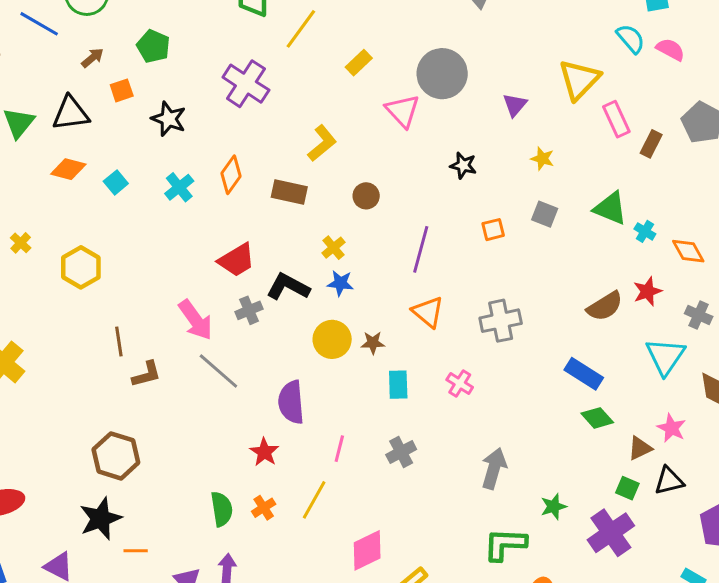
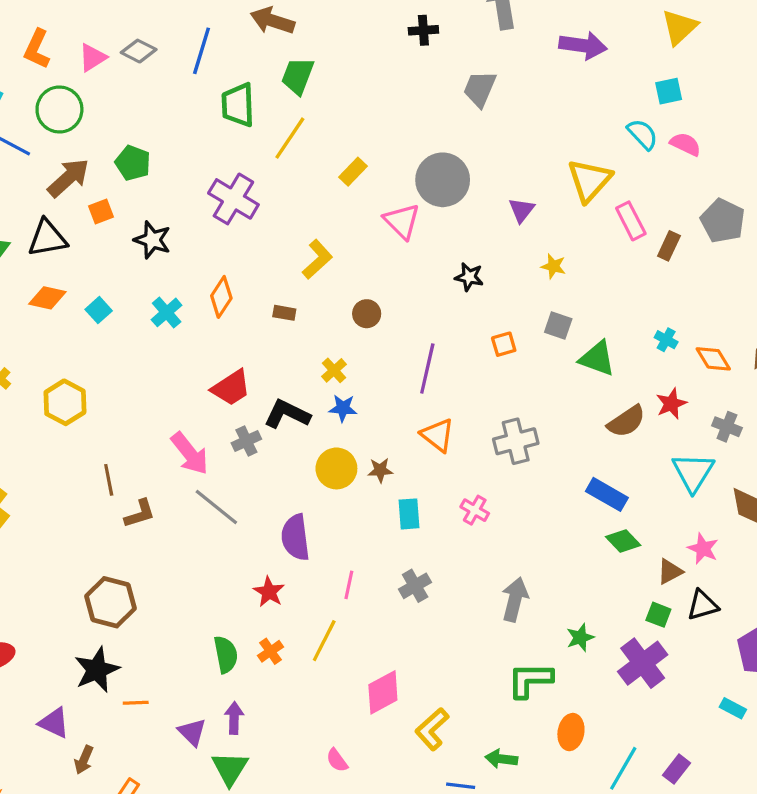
brown arrow: (92, 58) -> (68, 178), size x1.8
brown rectangle: (289, 192) -> (284, 313), size x0.6
green triangle: (610, 208) -> (597, 358), moved

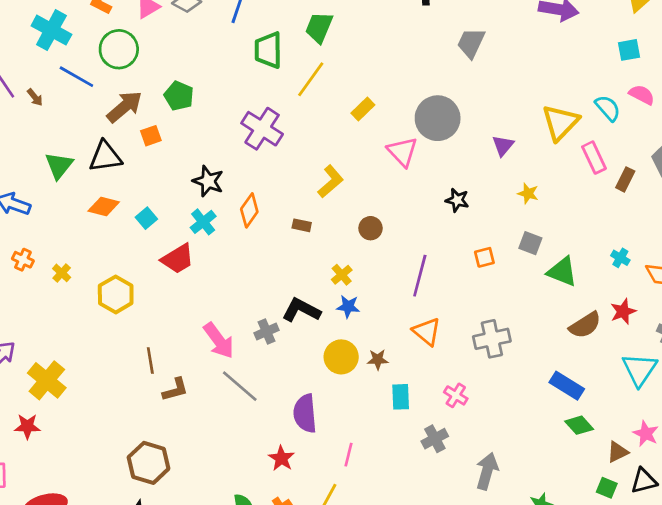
cyan semicircle: (643, 134) -> (608, 108), moved
black star: (152, 240) -> (208, 181), moved
red trapezoid: (231, 388) -> (178, 259), moved
gray cross: (415, 586) -> (435, 439), moved

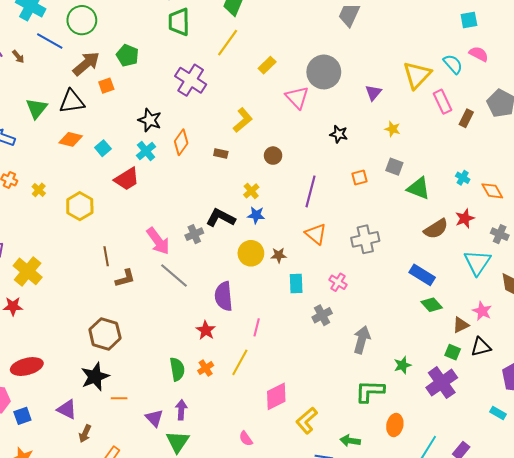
green trapezoid: (268, 50) -> (179, 22), moved

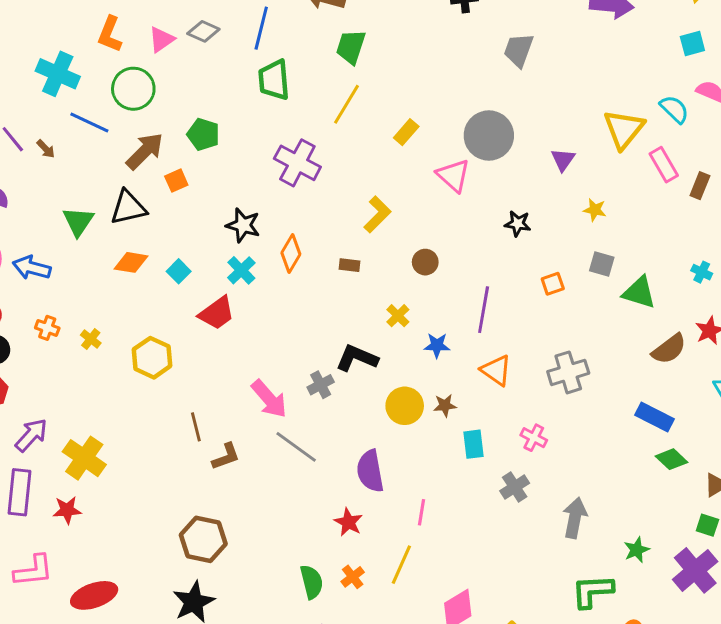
blue star: (256, 215) -> (437, 345), moved

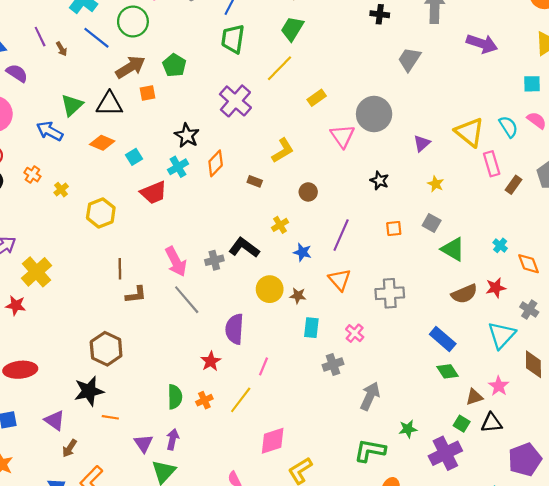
yellow triangle: (624, 129) -> (470, 132), turned -44
blue arrow: (32, 268) -> (50, 131), moved

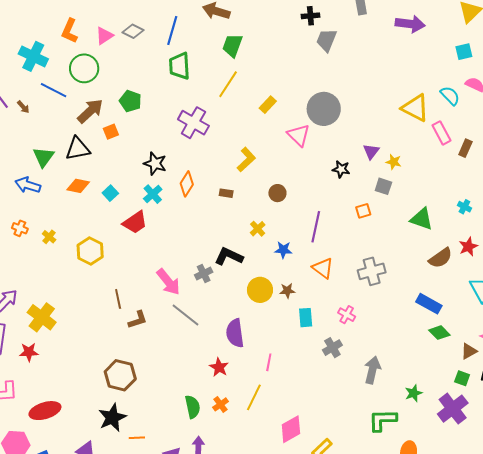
gray trapezoid: (409, 59) -> (326, 40), moved
purple triangle: (422, 143) -> (371, 152), moved
gray square: (432, 223) -> (383, 186), moved

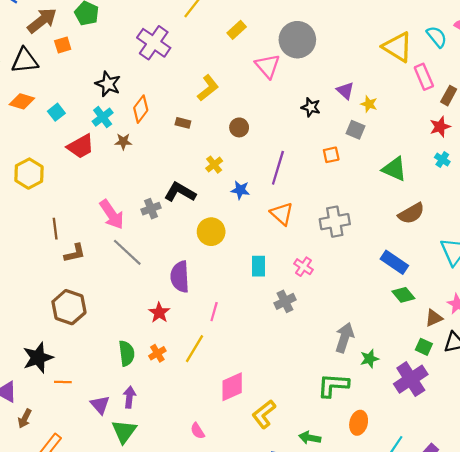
purple triangle: (371, 152) -> (345, 91), turned -30
red star: (468, 247) -> (440, 127), moved
brown star: (287, 291) -> (123, 142), moved
gray arrow: (372, 370) -> (345, 338), moved
brown hexagon: (120, 375) -> (69, 307), moved

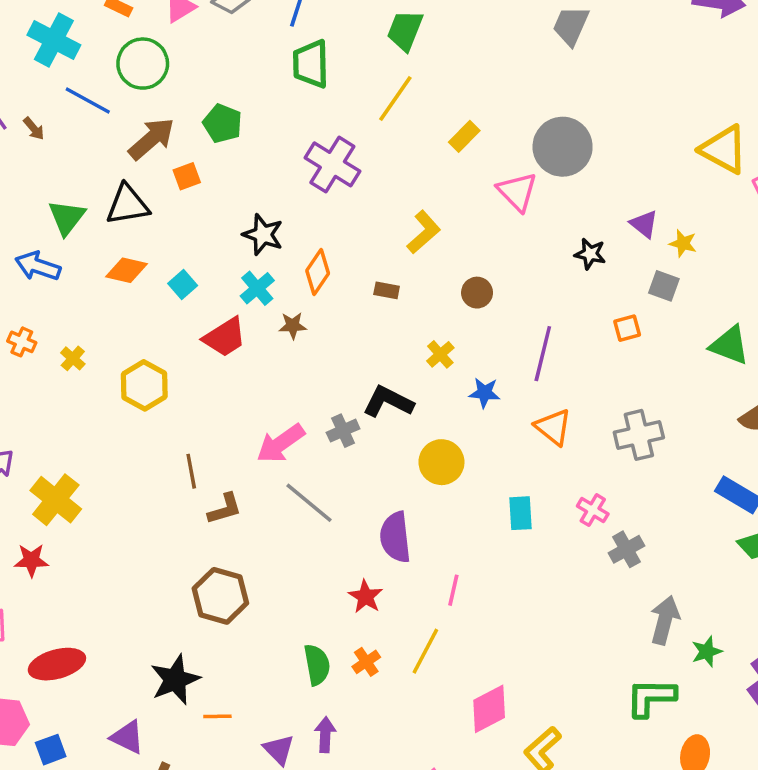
pink arrow: (112, 214) -> (281, 443), turned 92
gray cross: (285, 301) -> (626, 549), moved

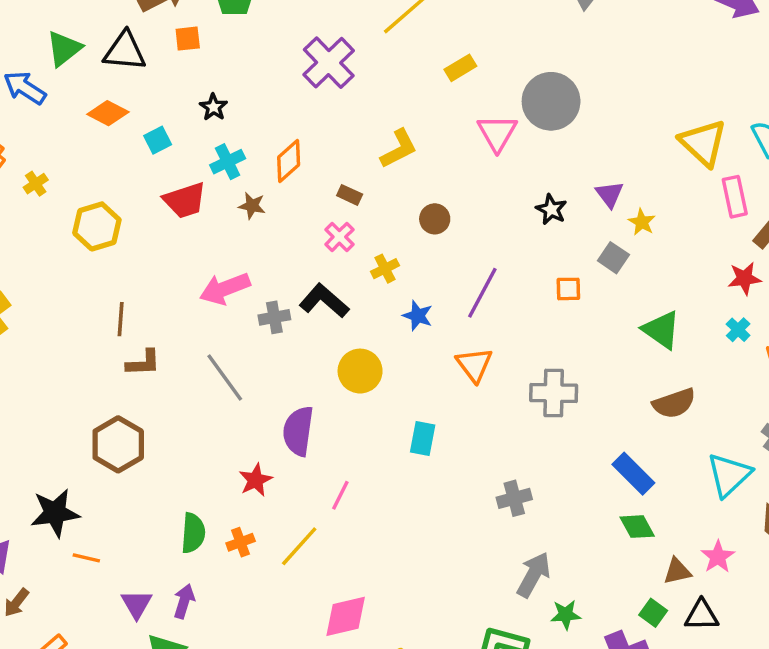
black star: (263, 235) -> (213, 107), moved, size x0.7
pink arrow: (281, 443) -> (225, 289), moved
pink cross: (593, 510) -> (339, 237), moved

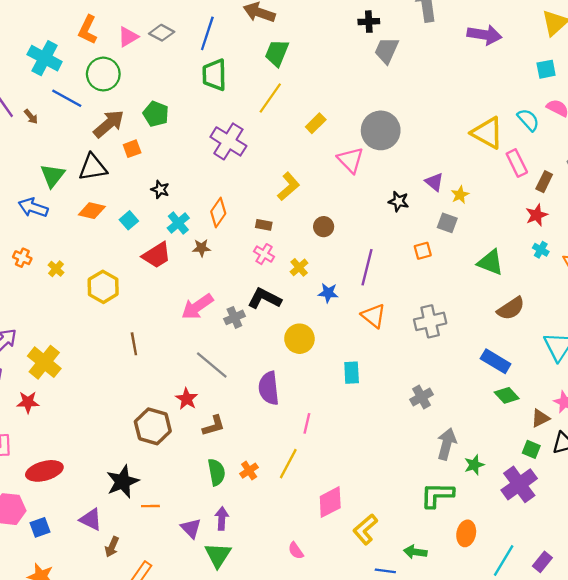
yellow star: (642, 222) -> (460, 195), turned 30
brown L-shape: (143, 363) -> (214, 426), moved
red star: (256, 480) -> (187, 399), moved

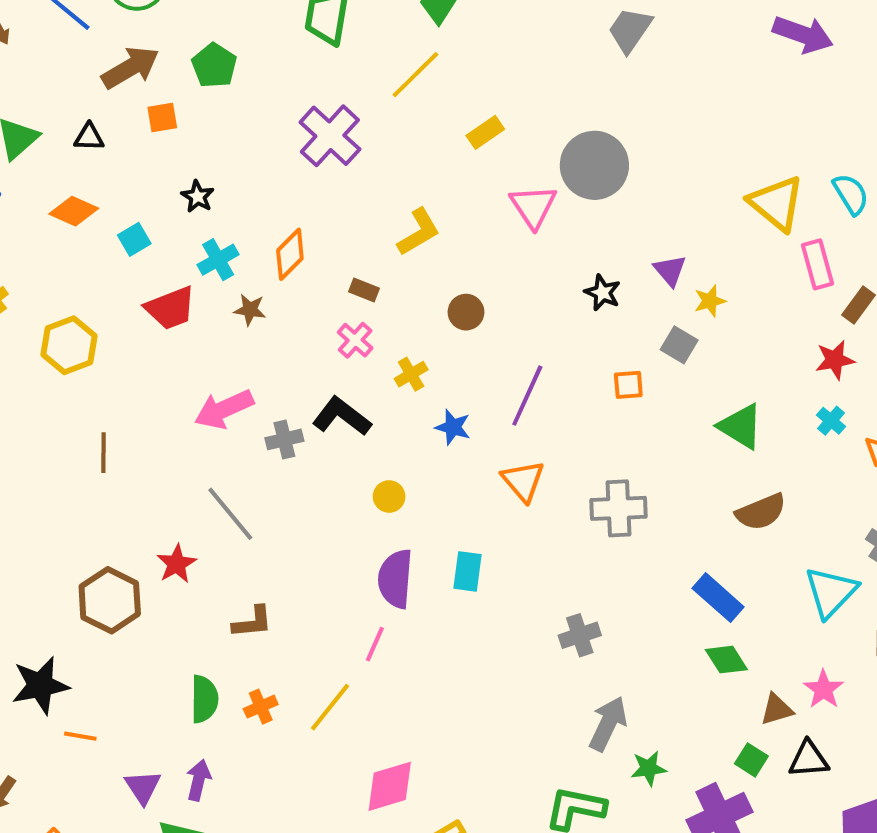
black triangle: (93, 167) -> (89, 137), size x0.6
yellow circle: (299, 339) -> (389, 497), size x0.6
purple semicircle: (269, 388) -> (395, 579), moved
brown L-shape: (214, 426) -> (253, 622), moved

